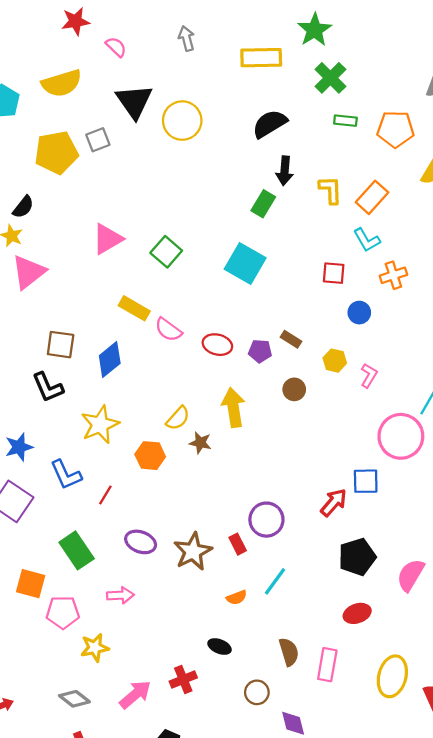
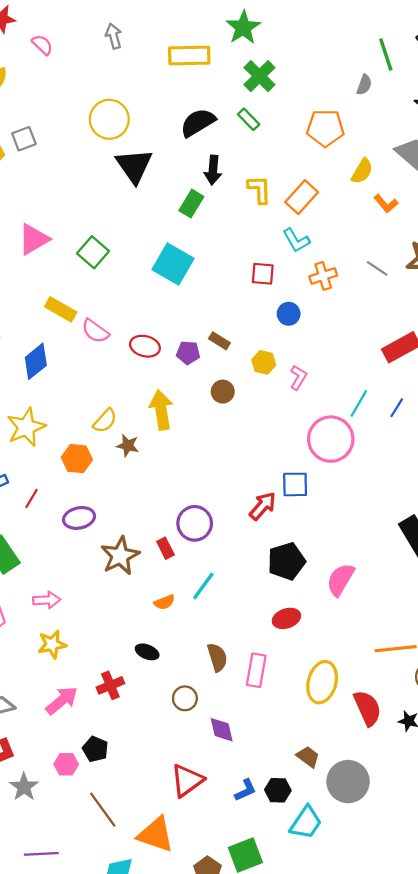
black triangle: (134, 101) -> (134, 166), moved
green rectangle: (345, 121) -> (249, 119), moved, turned 40
purple ellipse: (141, 542) -> (79, 518), moved, turned -32
yellow star: (95, 648) -> (52, 644), moved

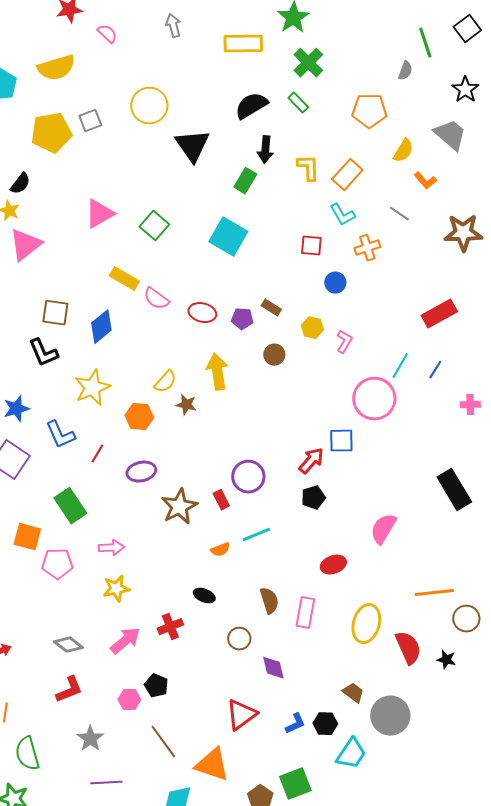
yellow circle: (109, 119) -> (149, 106), moved
gray line: (377, 268) -> (399, 214), moved
black pentagon: (286, 561) -> (313, 498), moved, size x0.7
cyan line: (203, 586) -> (256, 535), turned 32
gray star: (24, 787) -> (90, 739), moved

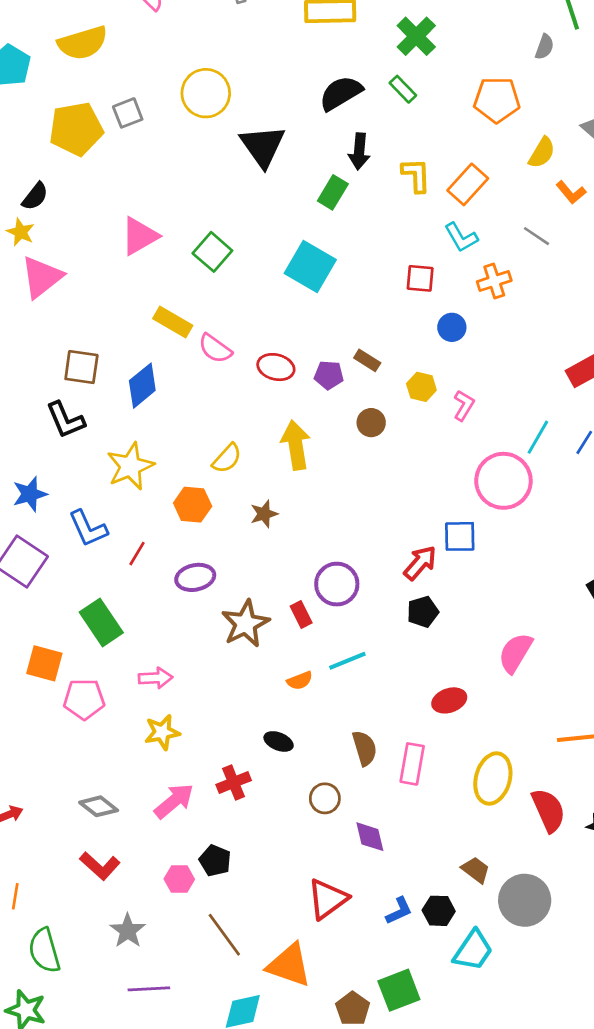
brown star: (186, 405) -> (264, 514), moved, turned -30
red L-shape: (69, 690) -> (100, 866), turned 64

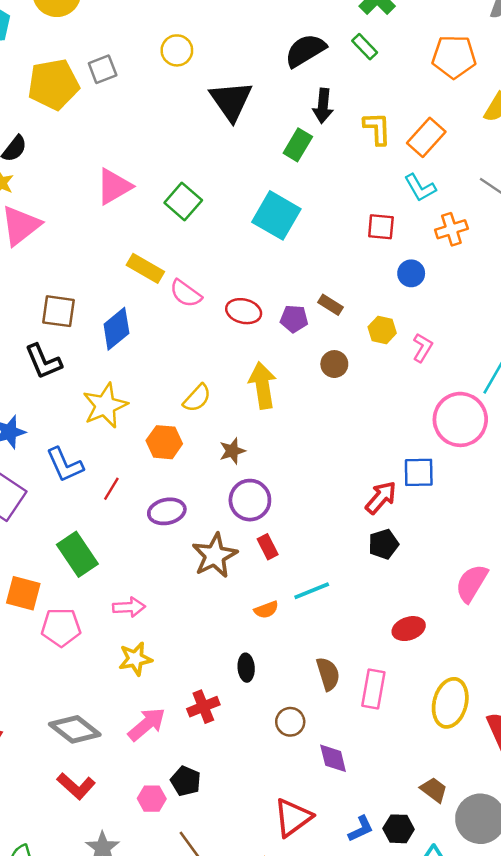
yellow circle: (206, 93) -> (177, 50), size x0.7
purple circle: (337, 584) -> (250, 500), moved
black ellipse: (279, 741) -> (246, 668), turned 64
gray diamond: (99, 806) -> (75, 729), size x1.4

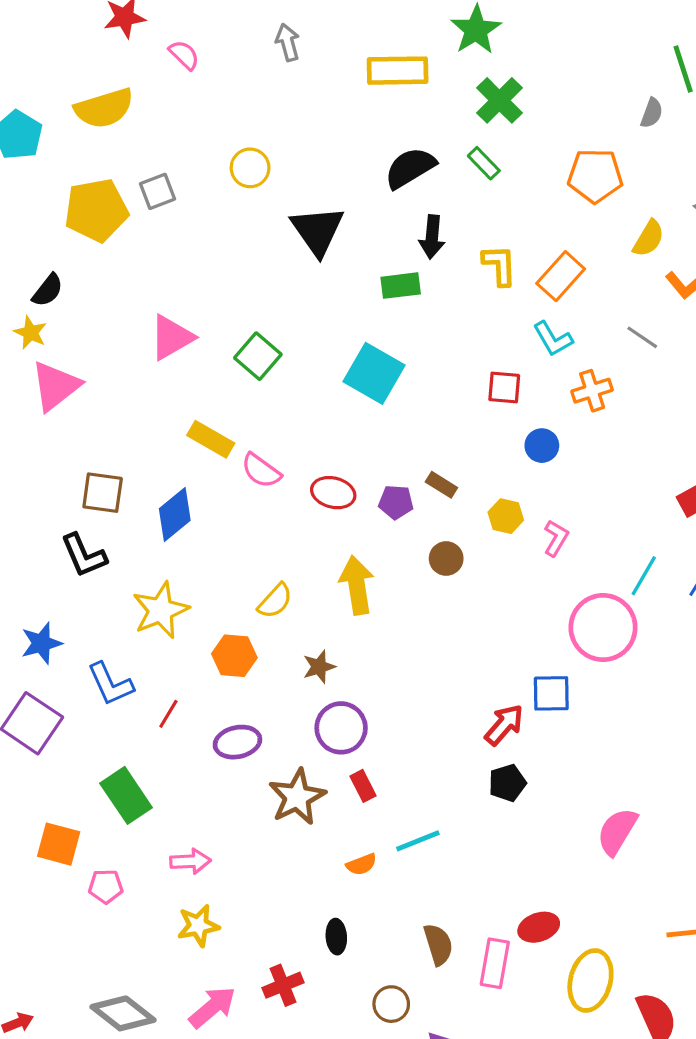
green rectangle: (298, 145) -> (401, 286), turned 52
pink pentagon: (61, 627) -> (106, 886), size x0.7
red ellipse: (409, 629) -> (539, 927), moved

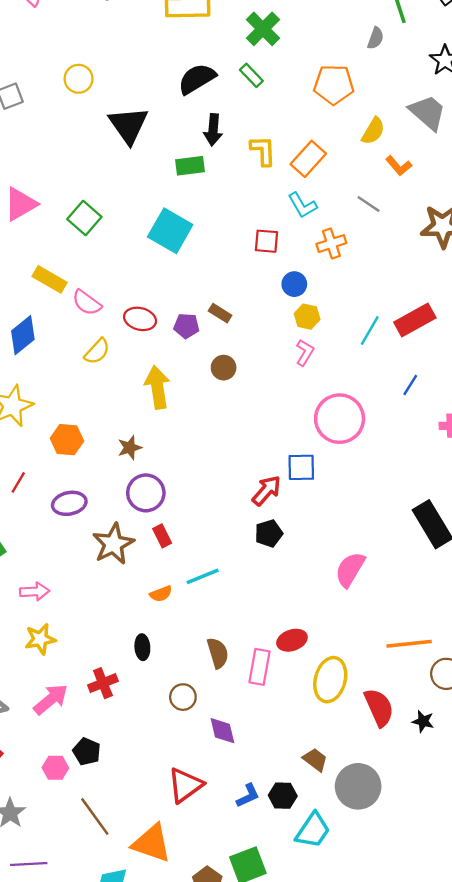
yellow hexagon: (506, 516) -> (307, 317), moved
cyan line: (644, 576) -> (370, 330), moved
yellow semicircle: (275, 601) -> (97, 351), moved

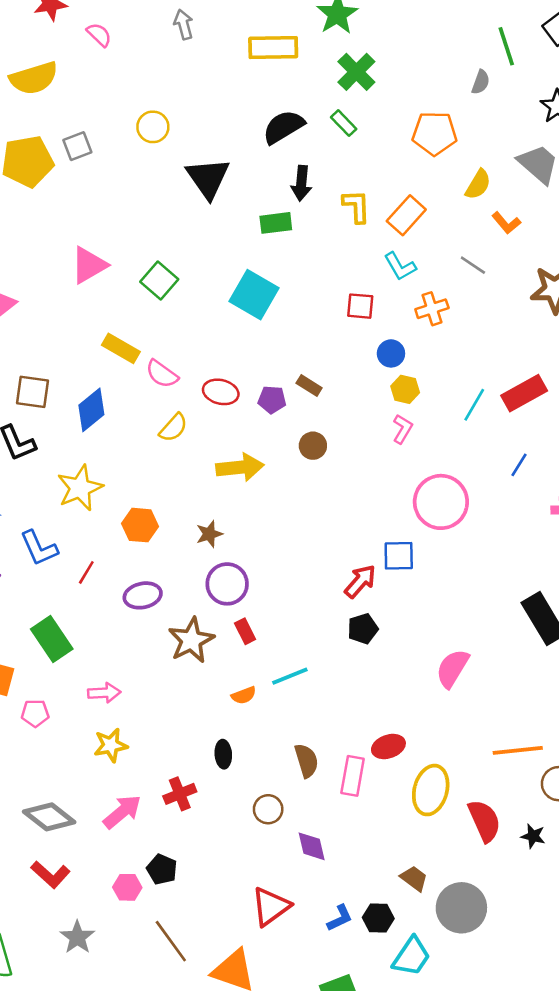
yellow arrow: (157, 387) -> (240, 467), turned 93

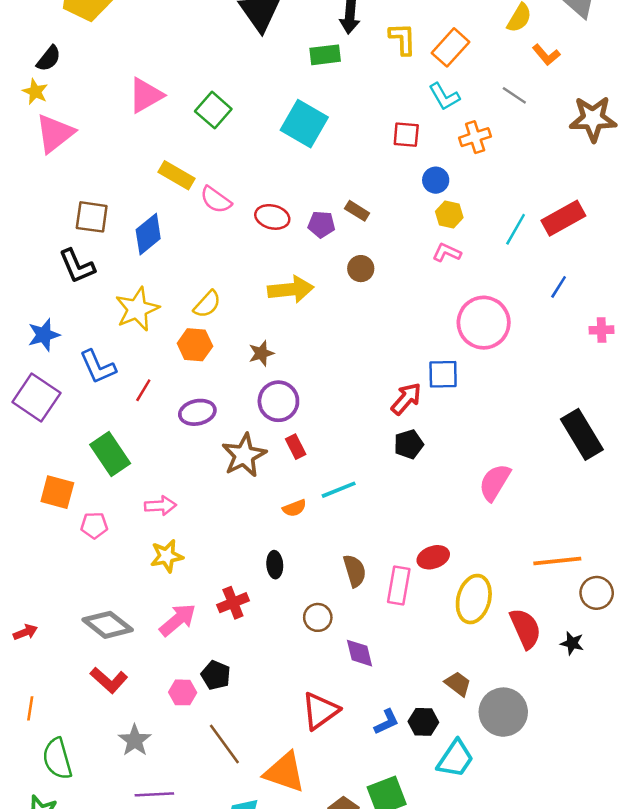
yellow semicircle: (173, 428) -> (207, 304), moved
pink L-shape: (403, 429) -> (447, 253), turned -96

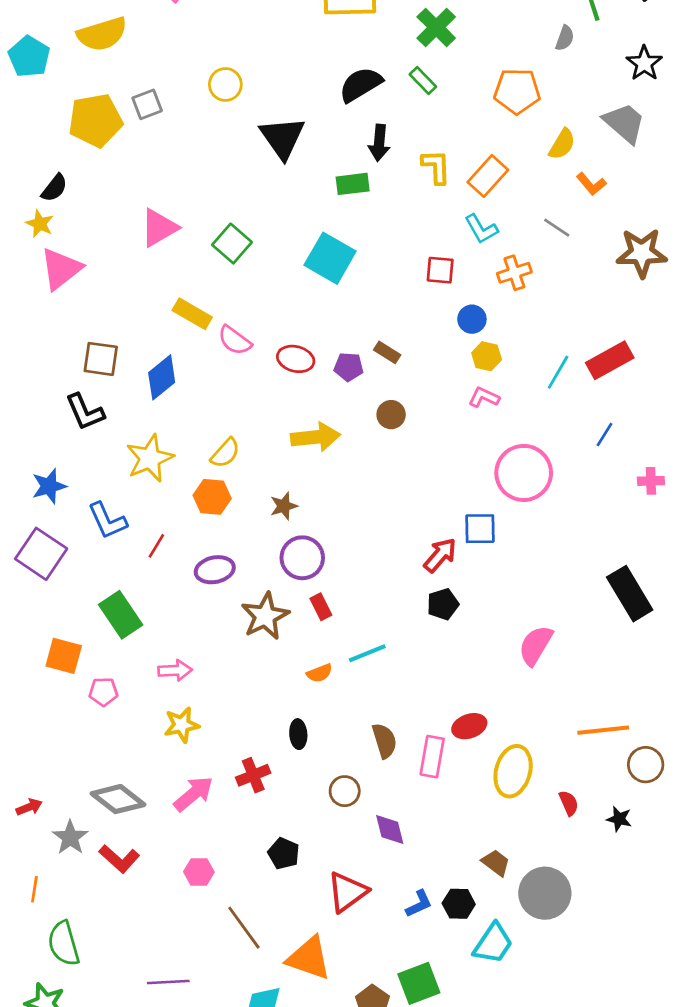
red semicircle: (525, 629) -> (569, 803), size x0.6
black pentagon: (216, 675) -> (284, 853), moved
gray star: (135, 740) -> (70, 837), moved

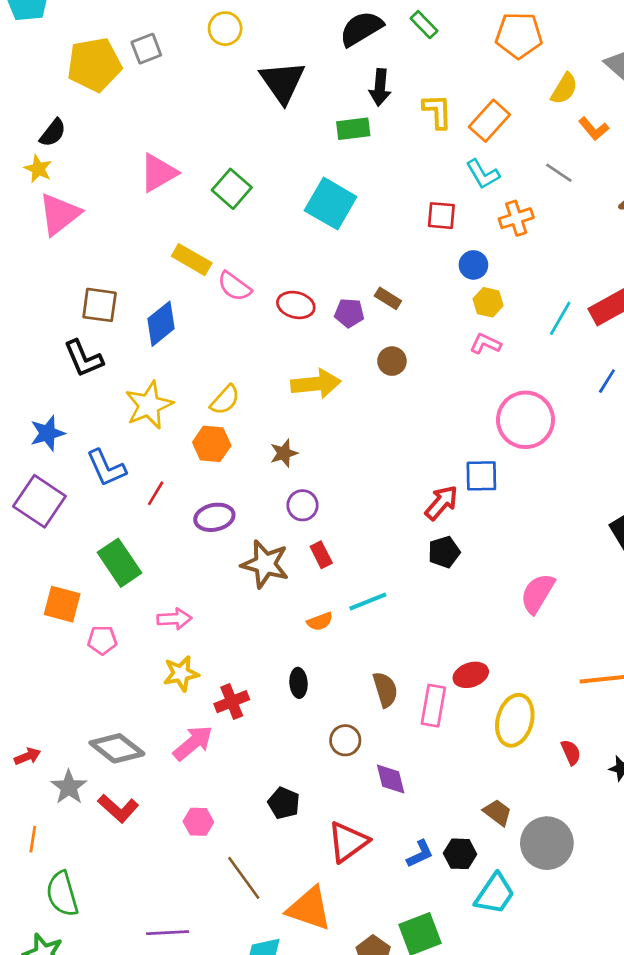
purple circle: (302, 558) -> (303, 505), size x0.7
brown star: (265, 616) -> (265, 564), turned -30
red cross: (253, 775) -> (232, 702), moved

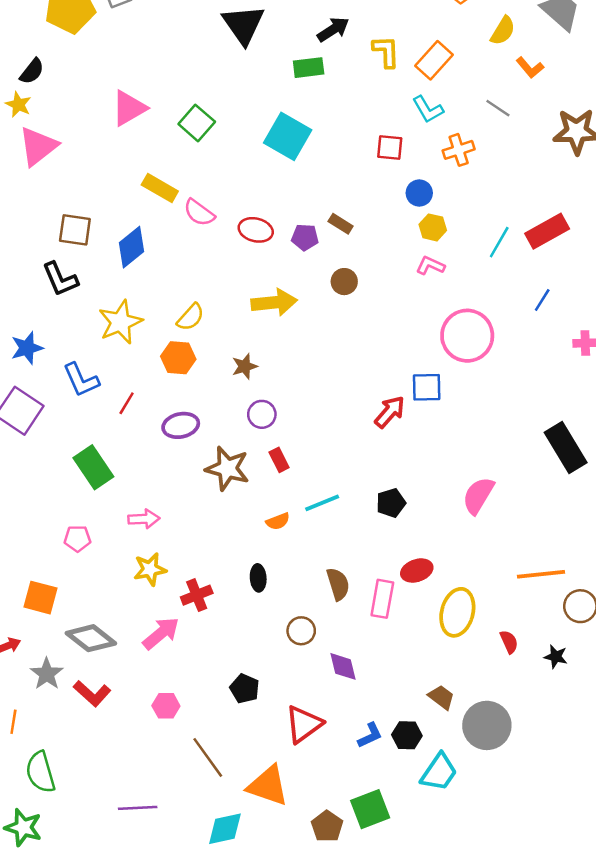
black arrow: (380, 87) -> (333, 29), turned -128
black pentagon: (444, 552) -> (391, 503), moved
orange square: (62, 604) -> (41, 598), moved

